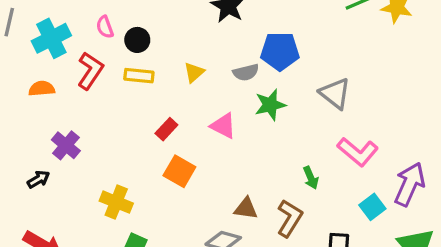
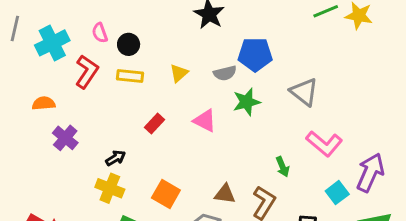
orange semicircle: (42, 89) -> (44, 103), moved
orange square: (179, 171) -> (166, 194), moved
black arrow: (38, 179) -> (116, 158), moved

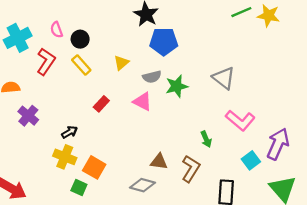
blue pentagon: (255, 54) -> (164, 41), moved
gray semicircle: (225, 73) -> (152, 77), moved
yellow rectangle: (130, 76) -> (81, 65), turned 42
orange square: (166, 194) -> (94, 167), moved

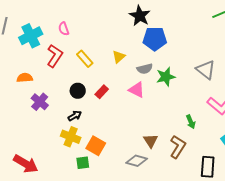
black circle: (80, 39) -> (78, 91), moved
brown triangle: (159, 162) -> (151, 141), turned 49
green square: (79, 187) -> (83, 163), turned -32

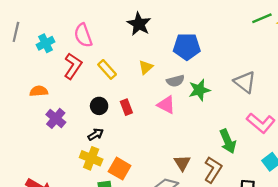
black star: (140, 16) -> (139, 24), moved
pink semicircle: (64, 29) -> (83, 35), size x1.5
cyan cross: (31, 36) -> (46, 43), size x0.7
red rectangle: (102, 92) -> (126, 107), turned -64
green arrow: (191, 122) -> (228, 141), size x1.5

